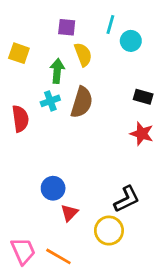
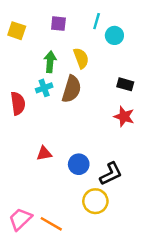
yellow square: (19, 53) -> (17, 31), moved
yellow semicircle: (83, 55) -> (81, 58), moved
blue circle: (53, 188) -> (79, 164), moved
red triangle: (69, 213) -> (44, 153), moved, turned 35
pink trapezoid: (23, 251) -> (20, 219), turned -110

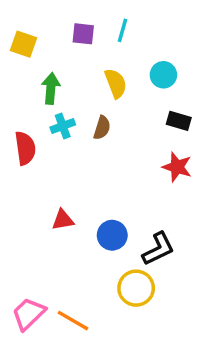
cyan line: (97, 21) -> (122, 30), moved
cyan circle: (114, 35) -> (163, 75), moved
green arrow: (50, 62) -> (51, 88), moved
brown semicircle: (72, 89) -> (102, 128), size x0.6

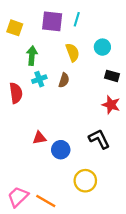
purple square: (83, 34) -> (52, 21), size x1.5
blue circle: (112, 235) -> (61, 150), moved
black L-shape: (158, 249) -> (99, 139), moved, turned -90

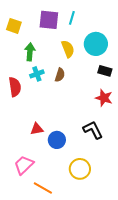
cyan circle: (102, 47) -> (96, 44), size x1.5
pink trapezoid: (18, 197) -> (24, 165), moved

